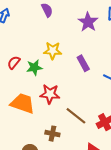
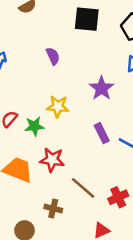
purple star: (88, 22) -> (102, 88), moved
purple rectangle: (83, 63) -> (102, 133), moved

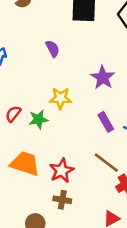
red star: (52, 160) -> (62, 171), moved, turned -30
brown line: (83, 188) -> (106, 163), moved

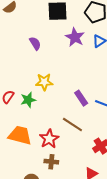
purple star: (103, 78) -> (75, 37), moved
brown line: (106, 163) -> (72, 125), moved

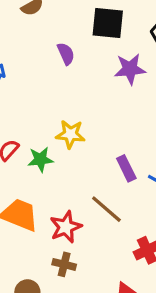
purple star: (75, 37) -> (130, 69), turned 30
purple semicircle: (35, 43) -> (66, 54), moved

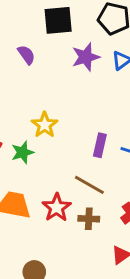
yellow star: (70, 134) -> (45, 125), turned -30
purple rectangle: (126, 168) -> (100, 145), turned 50
brown cross: (64, 264) -> (89, 219), moved

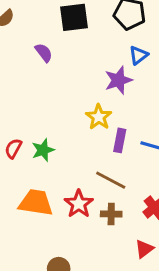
purple star: (86, 57) -> (118, 80), moved
yellow star: (45, 125) -> (99, 117), moved

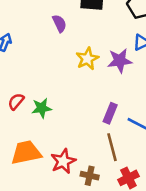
yellow star: (99, 117) -> (87, 59), moved
brown line: (111, 180) -> (112, 147), moved, turned 36
orange trapezoid: (36, 203) -> (26, 153), turned -32

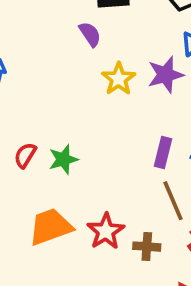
purple semicircle: (59, 23) -> (90, 34), moved

